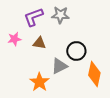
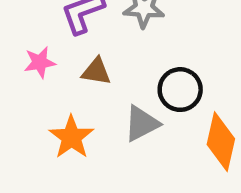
orange star: (39, 82) -> (71, 137), moved

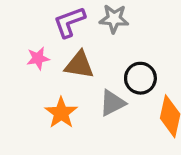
brown triangle: (96, 71) -> (79, 65), size x1.4

